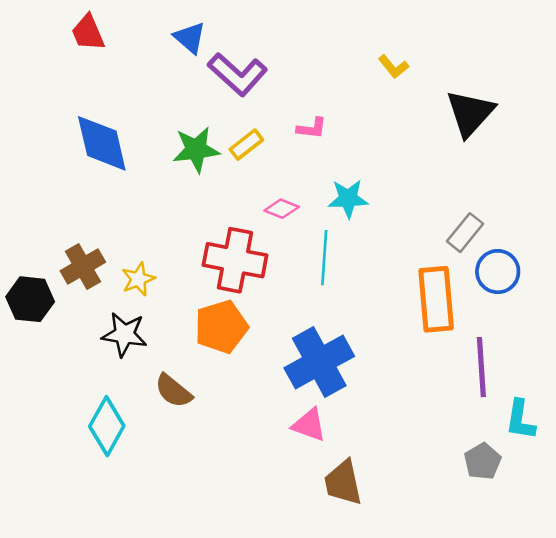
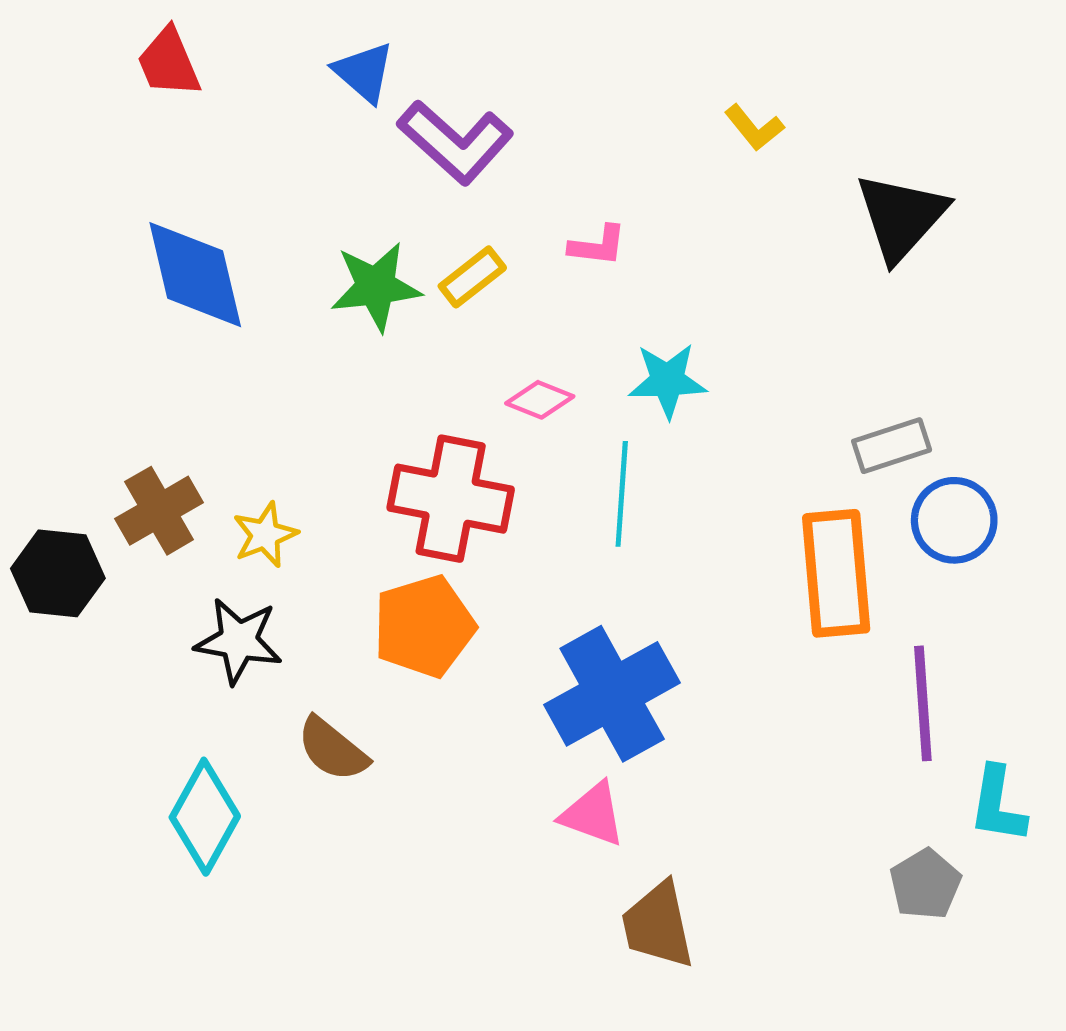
gray rectangle: (465, 233) -> (892, 446), turned 33

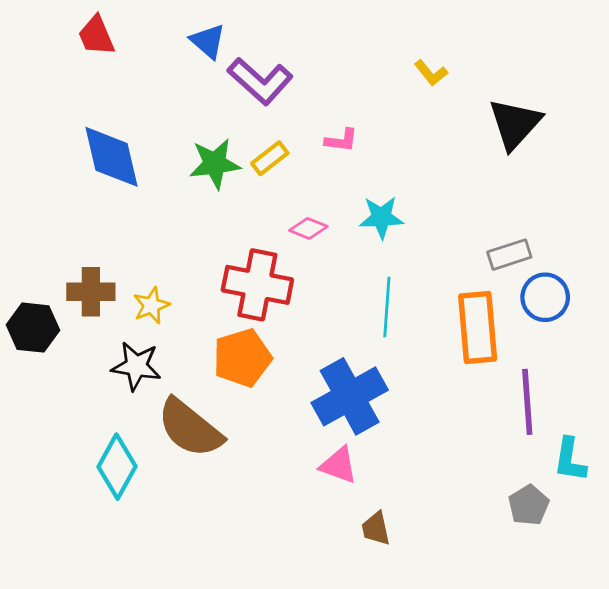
cyan line: (622, 494) -> (387, 307), moved
brown cross: (159, 511) -> (91, 292), turned 30
brown semicircle: (333, 749) -> (190, 428), size x1.6
brown trapezoid: (658, 925) -> (376, 529), size x0.7

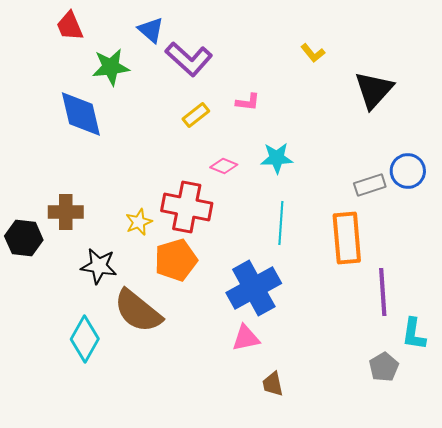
green star: (215, 164) -> (111, 67), moved
blue circle: (545, 297) -> (408, 171), moved
yellow star: (151, 306) -> (139, 222), moved
pink triangle: (339, 465) -> (246, 338), turned -32

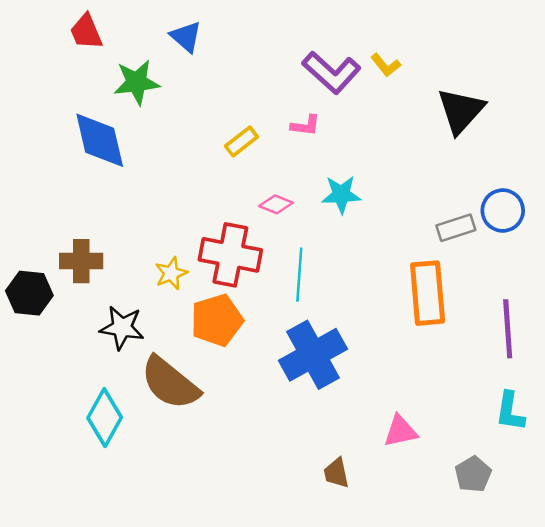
purple L-shape: (189, 59) -> (331, 72), moved
cyan line: (281, 223) -> (299, 275), moved
purple line: (383, 292) -> (508, 329), moved
pink triangle: (246, 338) -> (400, 431), moved
gray pentagon: (384, 367) -> (473, 474), moved

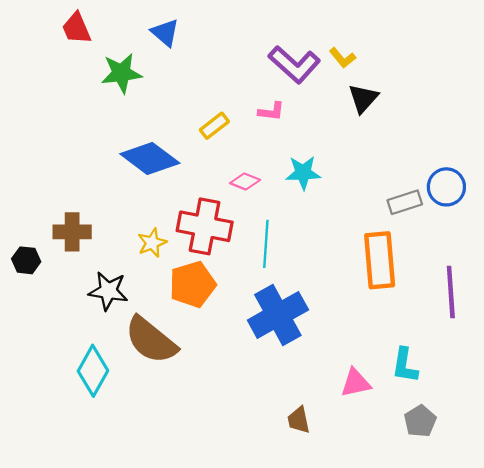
black triangle: (461, 111) -> (363, 98), moved, size x0.7
blue diamond: (100, 140) -> (150, 158), moved, turned -40
black hexagon: (29, 293) -> (26, 260), size x0.7
cyan L-shape: (510, 411) -> (405, 365), moved

